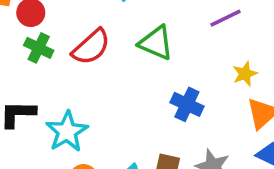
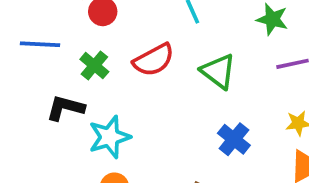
green cross: (39, 48) -> (94, 66), moved

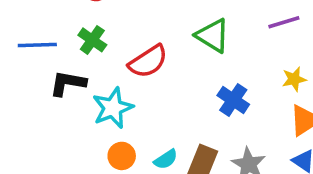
blue line: (40, 44) -> (37, 45), moved
red semicircle: (154, 60) -> (148, 61), moved

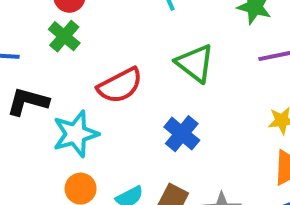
green cross: (92, 40) -> (64, 36), moved
blue cross: (233, 100) -> (182, 134), moved

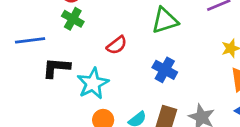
green triangle: (195, 63) -> (165, 20), turned -44
red semicircle: (120, 86) -> (117, 45), size x0.7

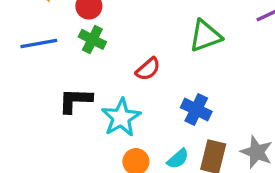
blue line: (30, 40) -> (39, 44), moved
blue cross: (165, 70) -> (196, 109), moved

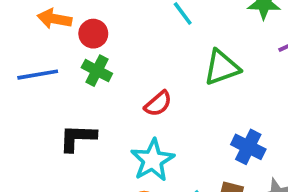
blue cross: (196, 109) -> (248, 147), moved
cyan star: (121, 118) -> (153, 160), moved

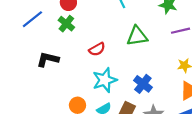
blue line: (38, 75) -> (32, 19), turned -40
cyan star: (153, 160) -> (105, 80), moved

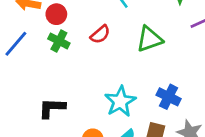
red semicircle: (97, 49) -> (100, 34), moved
black L-shape: (48, 59) -> (52, 108), moved

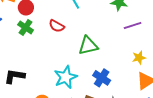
red semicircle: (100, 34) -> (57, 26), turned 63
green triangle: (149, 39) -> (88, 46), moved

